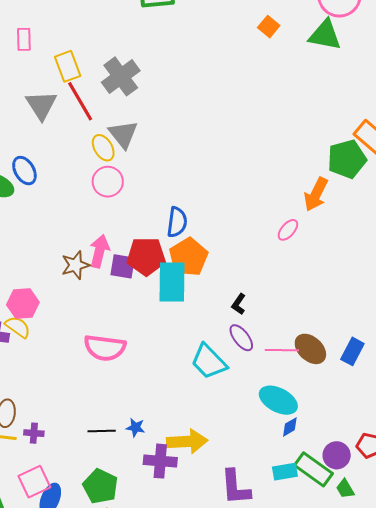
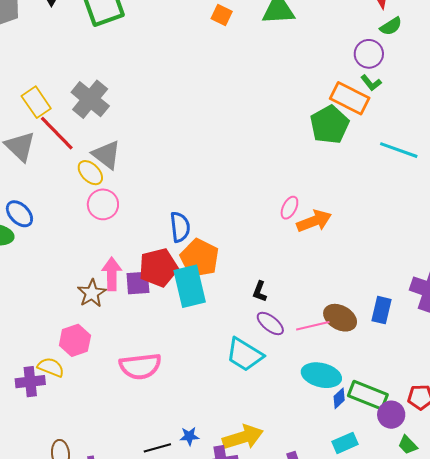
orange arrow: (316, 194) -> (314, 221), moved, turned -124
pink hexagon: (23, 303) -> (75, 340), moved
green rectangle: (313, 469) -> (368, 395), moved

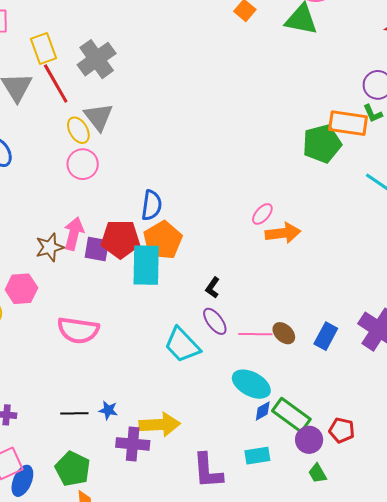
orange rectangle: (350, 98) -> (348, 123), turned -33
brown ellipse: (340, 318) -> (284, 333), size x0.7

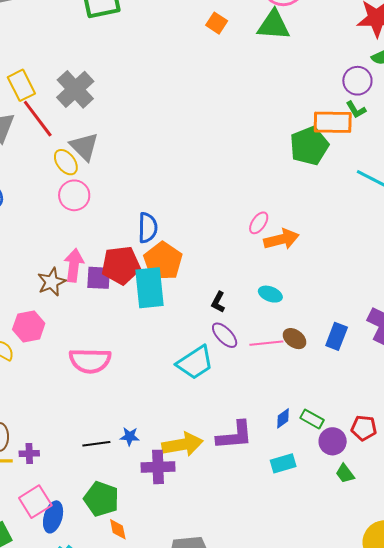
cyan trapezoid: (182, 345) -> (195, 363), turned -72
cyan ellipse: (251, 384) -> (270, 294), moved, size x0.6
green rectangle: (291, 415) -> (312, 419), size x0.6
purple L-shape: (208, 471) -> (235, 435), moved, turned -84

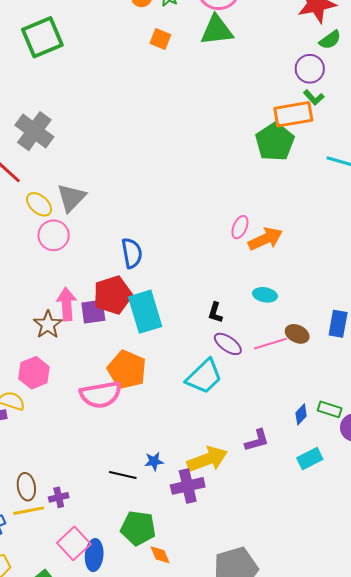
gray triangle: (84, 146) -> (71, 198), moved, turned 40
orange pentagon: (163, 261) -> (127, 370), moved
purple L-shape: (235, 435) -> (257, 440), size x0.7
black line: (96, 444) -> (123, 475), turned 32

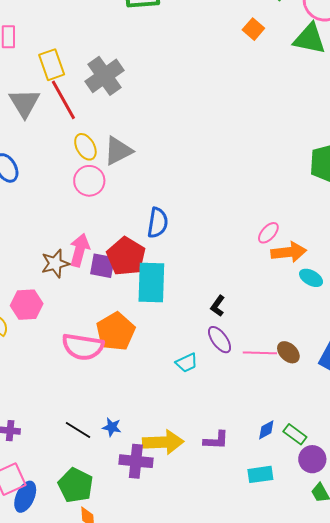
red pentagon: (113, 295) -> (126, 256), turned 30
cyan ellipse: (265, 295) -> (311, 278), moved
cyan trapezoid: (204, 377) -> (187, 363), size x0.6

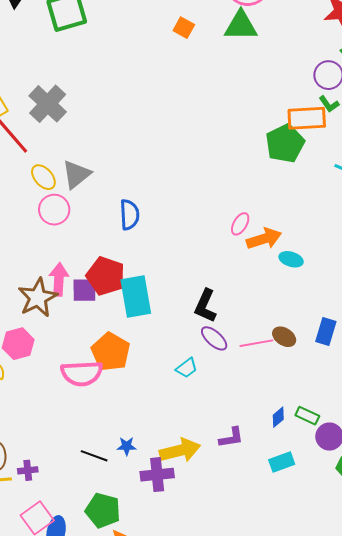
blue semicircle: (158, 223) -> (130, 215), moved
brown star: (55, 264) -> (38, 298), size x1.4
black L-shape: (218, 306) -> (205, 306), size x1.6

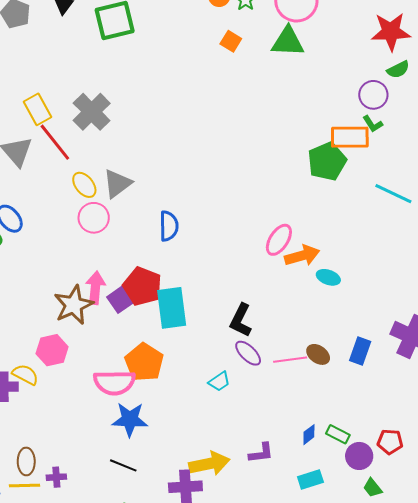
pink ellipse: (240, 224) -> (279, 240), size x1.4
purple square: (84, 290) -> (121, 299), turned -36
blue star: (127, 446) -> (130, 419), moved, size x1.8

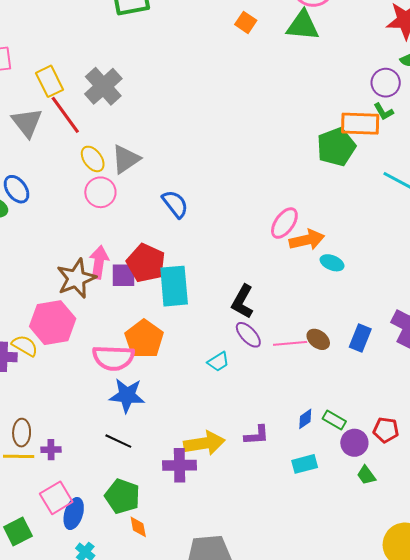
blue semicircle: (169, 226) -> (175, 204), turned -40
purple square: (121, 299) -> (123, 275), turned 32
pink hexagon: (52, 350) -> (53, 323), size x1.4

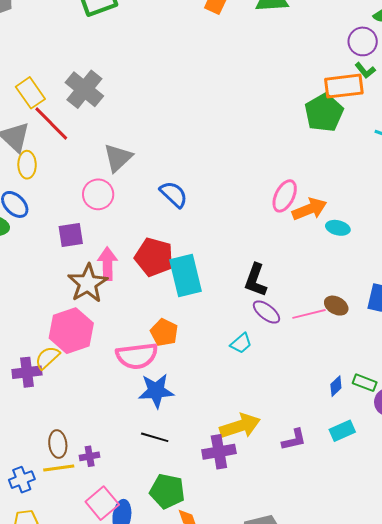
yellow ellipse: (93, 159) -> (27, 165), moved, turned 44
purple square: (123, 275) -> (71, 235), moved
orange pentagon: (144, 339) -> (164, 332), size x0.7
yellow semicircle: (25, 346) -> (47, 358), turned -64
purple L-shape: (257, 435) -> (294, 440), moved

